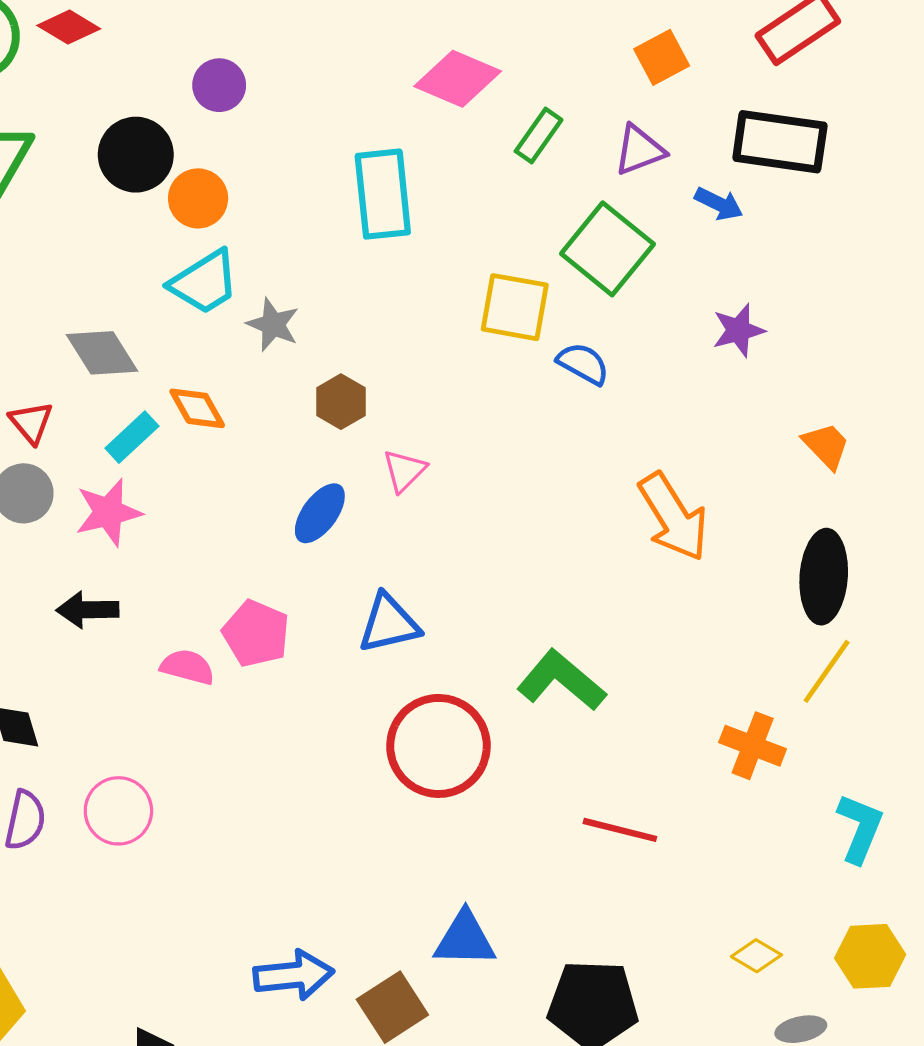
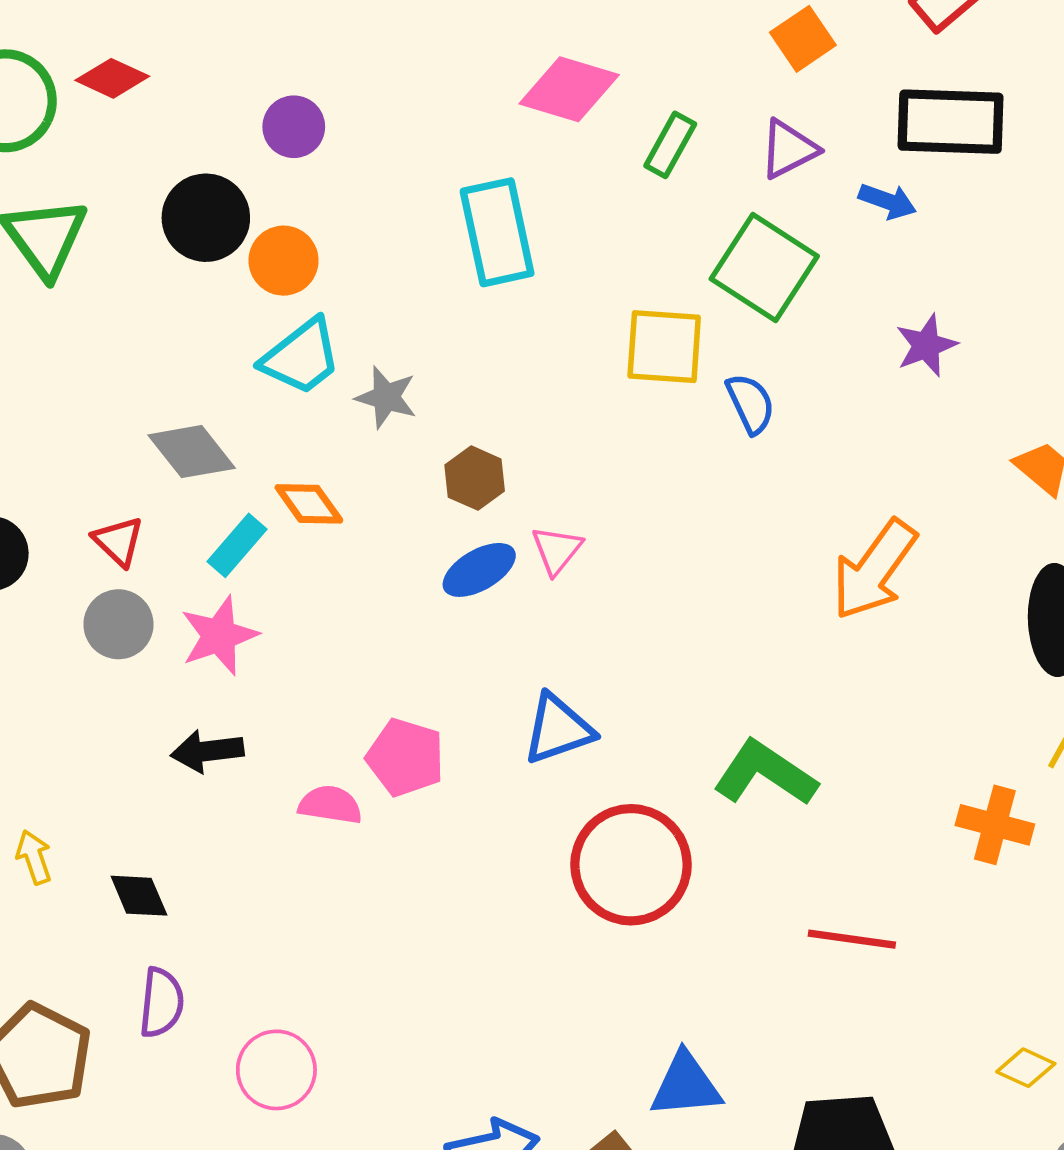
blue semicircle: (583, 364) -> (750, 404), turned 42
blue ellipse: (320, 513) -> (479, 570), moved, turned 30
orange arrow: (673, 517) -> (874, 570), turned 74
pink circle: (118, 811) -> (276, 1070), moved

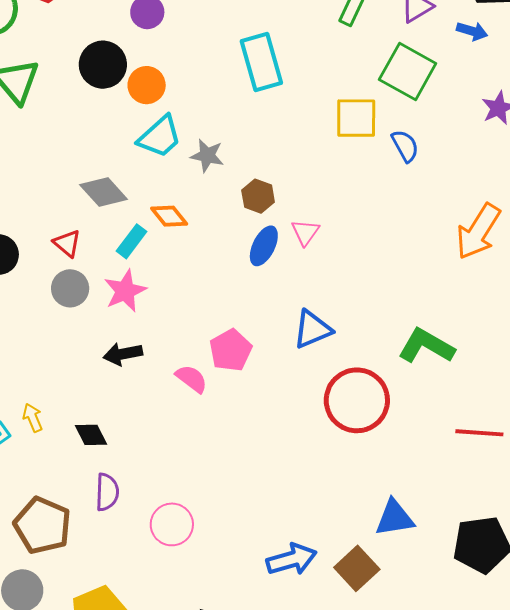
blue ellipse: (479, 570) -> (264, 246), turned -30
pink pentagon: (405, 757) -> (231, 350), turned 30
pink semicircle: (330, 805) -> (192, 379), turned 32

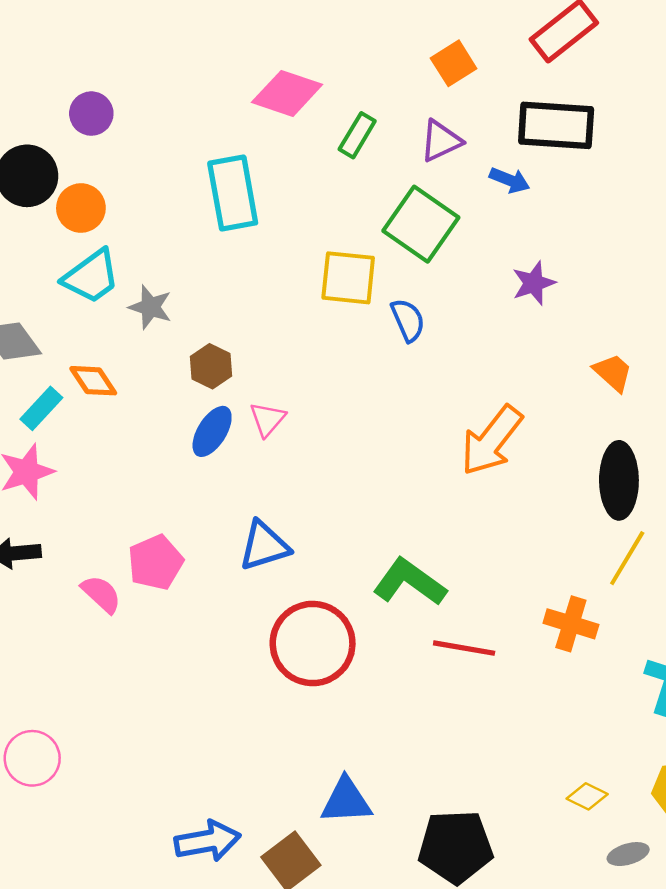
red line: (479, 433) -> (464, 648), moved
pink circle: (172, 524) -> (32, 758), moved

